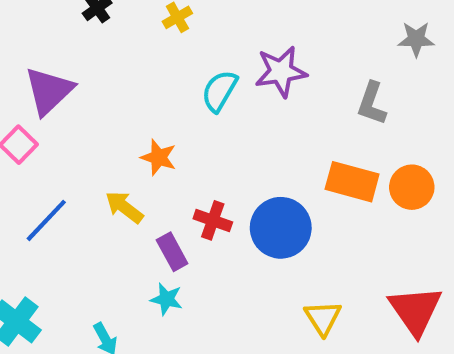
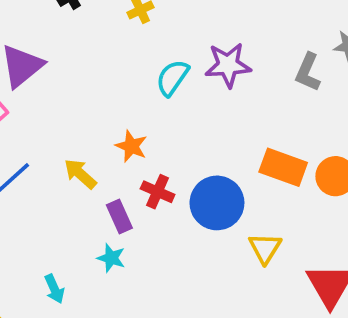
gray L-shape: (372, 103) -> (308, 72), moved
orange star: (159, 157) -> (131, 146), moved
yellow triangle: (323, 318) -> (265, 248), moved

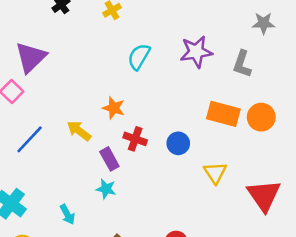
purple star: (228, 65) -> (196, 52), moved
gray L-shape: (308, 72) -> (242, 64), moved
blue circle: (217, 203) -> (178, 143), size x0.6

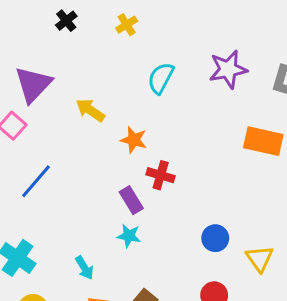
yellow arrow: (79, 131) -> (90, 110), moved
blue circle: (178, 143) -> (215, 238), moved
yellow triangle: (215, 173) -> (260, 259), moved

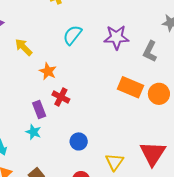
blue circle: (215, 238) -> (79, 141), moved

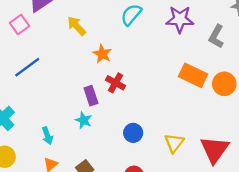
yellow triangle: (114, 162) -> (174, 143), moved

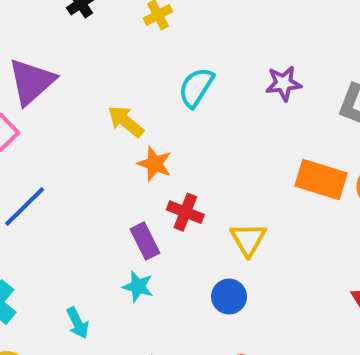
purple star: (180, 19) -> (284, 83), size x0.7
yellow arrow: (77, 26) -> (126, 121), moved
yellow triangle: (174, 143) -> (248, 239), moved

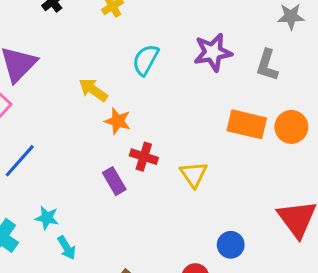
purple star: (284, 83) -> (213, 52), size x1.4
cyan star: (138, 287) -> (47, 218), moved
blue circle: (229, 297) -> (231, 245), moved

